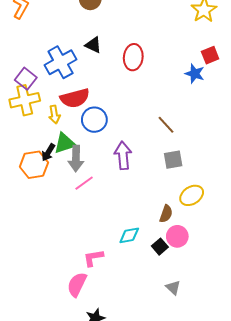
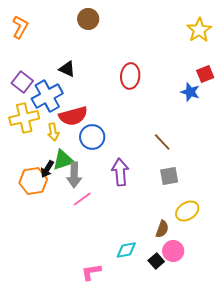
black triangle: (93, 45) -> (67, 69), moved
blue cross: (61, 62) -> (47, 96), moved
purple square: (26, 79) -> (22, 82), moved

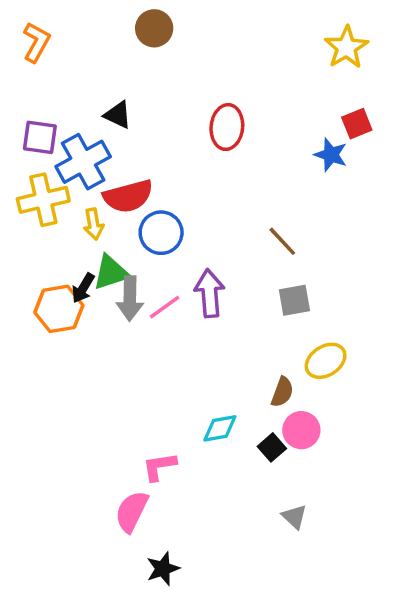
purple square: (22, 82) -> (40, 137), turned -30
pink line: (82, 199) -> (165, 307), moved

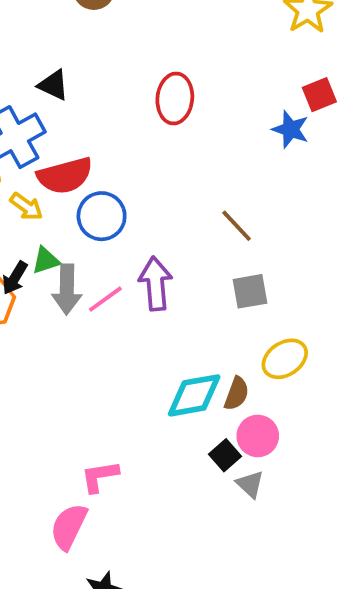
yellow arrow: (94, 224) -> (26, 206), turned -44
green triangle: (111, 273) -> (46, 260), size x0.7
cyan diamond: (220, 428) -> (194, 395), moved, size x1.4
gray triangle: (294, 517) -> (250, 484), moved

